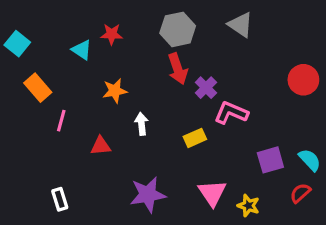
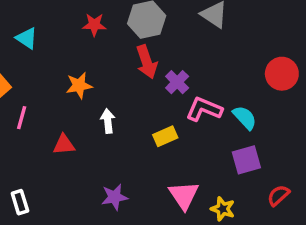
red star: (112, 34) -> (94, 25), moved
cyan triangle: (82, 50) -> (27, 38), moved
cyan semicircle: (310, 160) -> (245, 118), moved
purple star: (148, 195) -> (115, 197), size x0.7

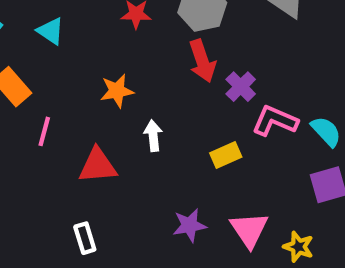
red triangle: (64, 145) -> (98, 166), size x1.4
purple star: (115, 197) -> (189, 225), moved
white rectangle: (20, 202) -> (85, 238), moved

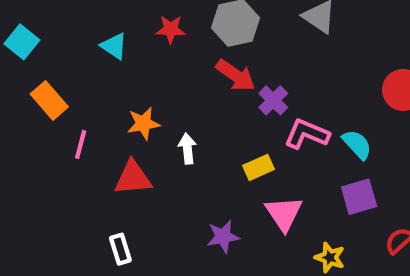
cyan triangle: (51, 31) -> (114, 46), moved
red arrow: (202, 61) -> (236, 75), turned -36
orange star: (117, 91) -> (143, 123), moved
pink triangle: (249, 230) -> (284, 214), moved

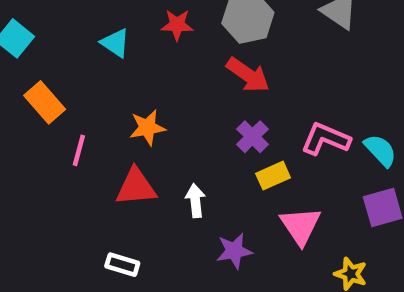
purple cross: (273, 100) -> (252, 137), moved
white arrow: (187, 149) -> (195, 201), moved
white rectangle: (120, 249) -> (122, 265), turned -56

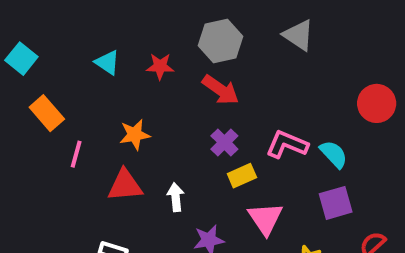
red star: (177, 25) -> (160, 66), moved

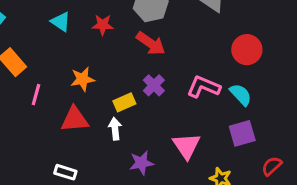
red circle: (377, 103) -> (247, 50), moved
yellow rectangle: (242, 176) -> (124, 102), moved

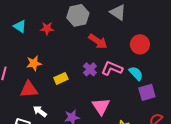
red arrow: (151, 43) -> (98, 41), moved
purple cross: (154, 85) -> (90, 69), moved
white arrow: (115, 129) -> (40, 111), moved, turned -48
purple square: (242, 133) -> (147, 92), moved

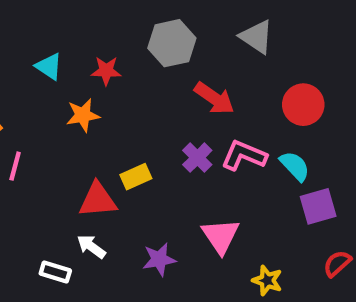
orange star: (34, 63) -> (83, 115), moved
red triangle: (29, 89) -> (98, 200), moved

